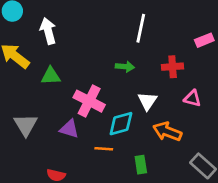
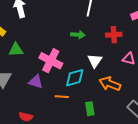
green triangle: (51, 76) -> (16, 50), moved

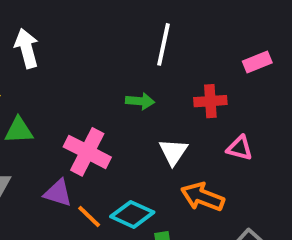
cyan diamond: (75, 78) -> (132, 214), moved, turned 40
orange line: (62, 97) -> (89, 216), moved, turned 40

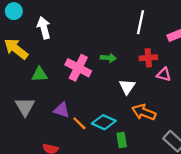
white line: (163, 44) -> (141, 22), moved
pink triangle: (240, 148) -> (164, 74), moved
pink cross: (87, 152) -> (78, 68), moved

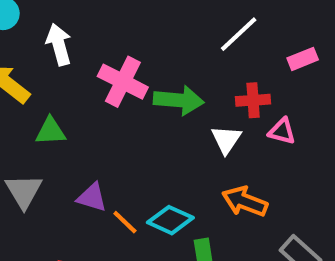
white line: (141, 22) -> (239, 34), turned 35
green arrow: (108, 58) -> (179, 100), size x1.6
pink cross: (78, 68) -> (123, 82), moved
white triangle: (127, 87) -> (226, 140), moved

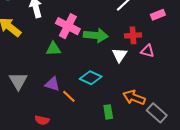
green triangle: (51, 131) -> (53, 49), moved
orange arrow: (245, 202) -> (134, 97), moved
cyan diamond: (170, 220) -> (91, 78), moved

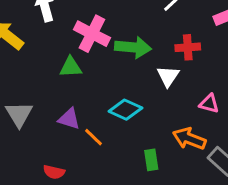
pink triangle: (147, 51) -> (209, 104), moved

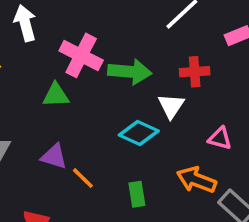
cyan diamond: (125, 110) -> (139, 133), moved
green rectangle: (151, 160) -> (137, 194), moved

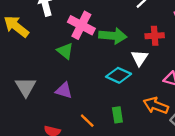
green triangle: (56, 95) -> (65, 51), turned 42
orange line: (83, 178) -> (87, 121), moved

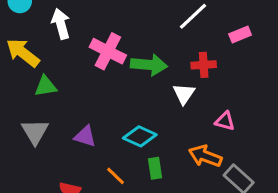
green triangle: (65, 51) -> (46, 86), moved, turned -48
cyan diamond: (119, 75) -> (140, 136), moved

